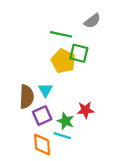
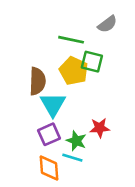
cyan triangle: (45, 90) -> (53, 105), size x1.5
brown semicircle: (27, 97) -> (37, 81), moved

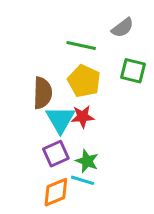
green square: (92, 62) -> (133, 71), moved
red star: (100, 128) -> (83, 117), moved
orange diamond: (49, 168) -> (56, 192), turned 72

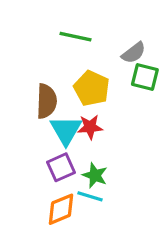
gray semicircle: (123, 28) -> (134, 53), moved
green line: (81, 45) -> (76, 37), moved

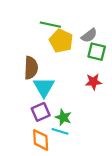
yellow pentagon: (92, 88) -> (61, 41), moved
red star: (90, 127) -> (93, 82), moved
orange diamond: (61, 209) -> (41, 140), turned -70

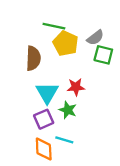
brown semicircle: (31, 68) -> (33, 58), moved
red star: (93, 82) -> (76, 87), moved
green star: (63, 117) -> (68, 110), moved

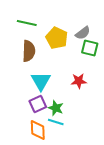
green line: (54, 26) -> (27, 23), moved
red star: (76, 87) -> (79, 81), moved
green star: (68, 110) -> (56, 108), moved

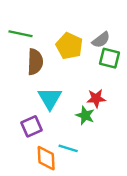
green line: (27, 23) -> (21, 34), moved
purple square: (38, 104) -> (32, 126), moved
green star: (56, 108) -> (85, 115), moved

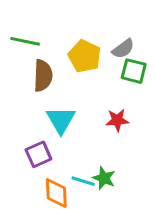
green star: (85, 115) -> (104, 178), moved

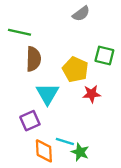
gray semicircle: (123, 49) -> (81, 14), moved
yellow pentagon: (85, 56) -> (75, 69), moved
green star: (104, 178) -> (80, 152), moved

